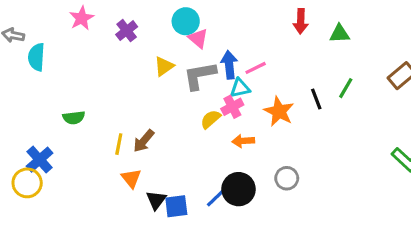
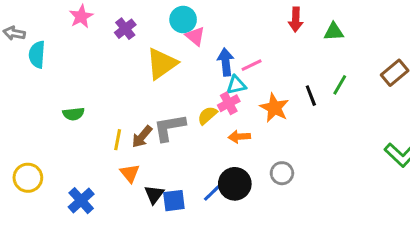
yellow triangle: (164, 66) -> (162, 64), size x1.6
gray L-shape: (200, 76) -> (169, 128), moved
blue cross: (40, 160) -> (81, 201), moved

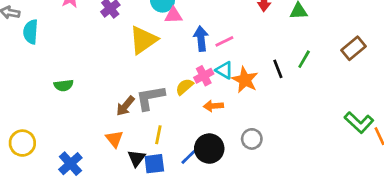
pink triangle: (195, 36) -> (173, 15), turned -42
cyan triangle: (236, 85) -> (224, 70), moved, turned 42
yellow line: (118, 140) -> (158, 135), moved

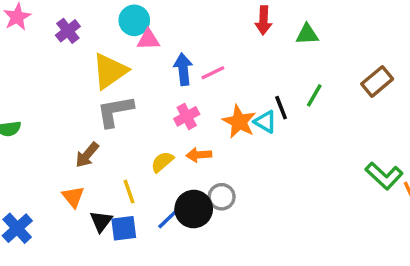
cyan triangle: (224, 70) -> (265, 122), moved
yellow semicircle: (184, 87) -> (162, 162), moved
gray L-shape: (150, 98) -> (115, 111), moved
yellow line: (158, 135) -> (129, 192), turned -30
gray circle: (252, 139) -> (222, 197), moved

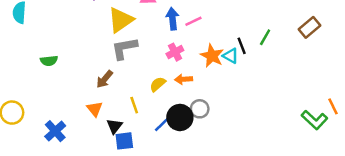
green L-shape: (384, 176) -> (314, 120), moved
blue square: (124, 228) -> (124, 141), moved

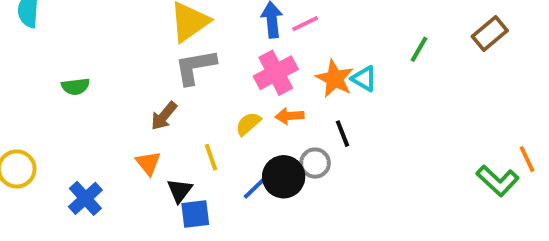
black line: (242, 46) -> (342, 134), moved
pink cross: (175, 52) -> (276, 73), size x1.5

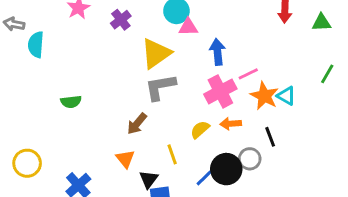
pink line: (305, 24) -> (248, 74), moved

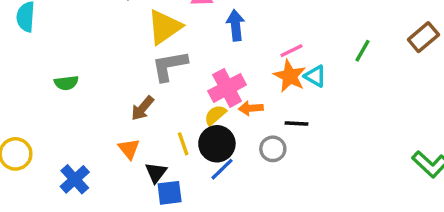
pink line: (248, 74) -> (291, 51), moved
pink cross: (220, 91) -> (227, 88), moved
black line: (270, 137) -> (297, 123), turned -66
black circle: (226, 169) -> (217, 144), moved

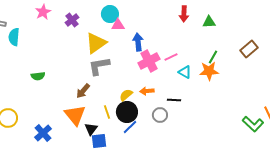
orange star: (290, 76) -> (209, 71), moved, turned -30
pink cross: (227, 88) -> (149, 61), moved
orange triangle: (129, 149) -> (75, 115), size x1.6

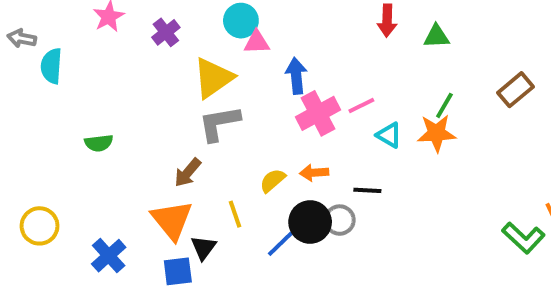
black circle: (127, 112) -> (310, 222), moved
blue square: (99, 141) -> (178, 271), moved

